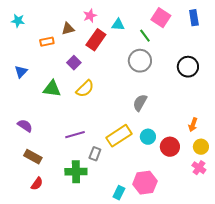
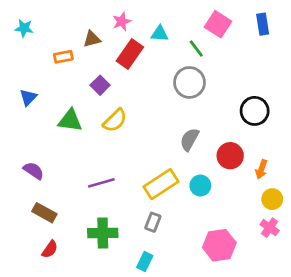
black circle: (188, 67) -> (255, 111), moved
red circle: (170, 147) -> (230, 156), moved
gray rectangle: (95, 154) -> (153, 222), moved
pink hexagon: (145, 183) -> (219, 245), moved
cyan rectangle: (119, 193) -> (145, 261), moved

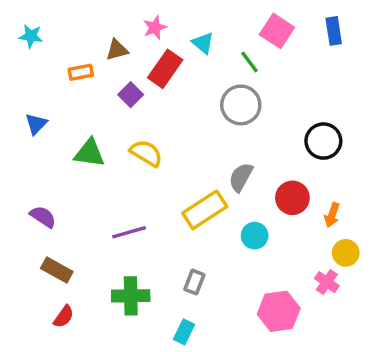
cyan triangle: (160, 34) -> (203, 43), turned 36
purple square: (100, 85) -> (131, 95), moved
yellow semicircle: (115, 120) -> (146, 153), turned -105
yellow rectangle: (161, 184) -> (205, 210), moved
pink cross: (270, 228) -> (327, 282), moved

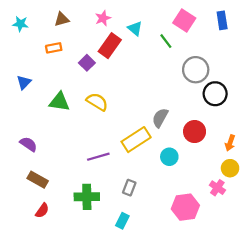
brown triangle: (117, 50) -> (62, 19), moved
gray circle: (241, 105) -> (196, 70), moved
orange arrow: (332, 215) -> (230, 143), moved
purple line: (129, 232) -> (98, 157), moved

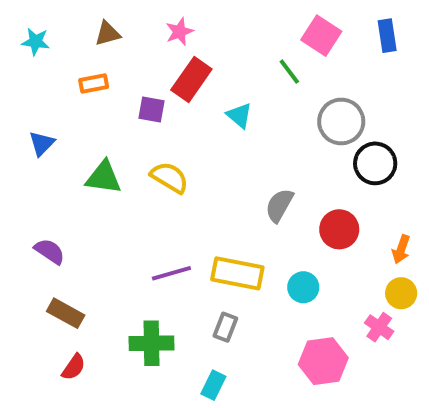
cyan triangle: (135, 28) -> (239, 115), moved
purple square: (87, 63) -> (151, 109), turned -35
yellow rectangle: (136, 140) -> (237, 273), moved, turned 44
cyan circle: (169, 157) -> (303, 287), moved

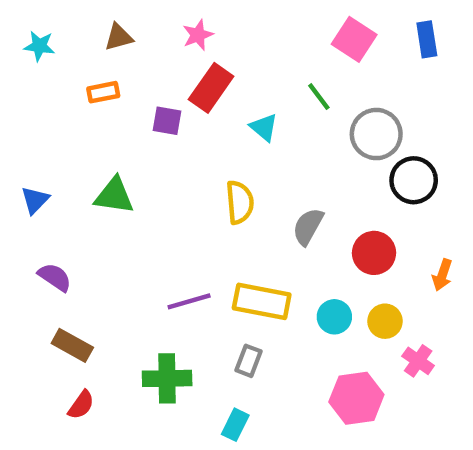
green line: (289, 72) -> (319, 97), moved
blue triangle: (42, 143) -> (35, 200), moved
yellow semicircle: (169, 177) -> (240, 202), moved, turned 54
yellow circle: (401, 293) -> (385, 321), moved

